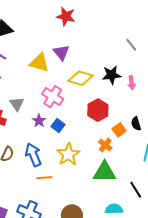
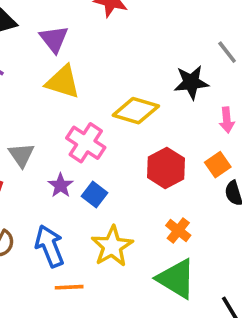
purple triangle: (61, 52) -> (54, 39), moved
black star: (112, 75) -> (191, 82), moved
orange square: (119, 130) -> (218, 165), moved
green triangle: (105, 172) -> (176, 279), turned 30

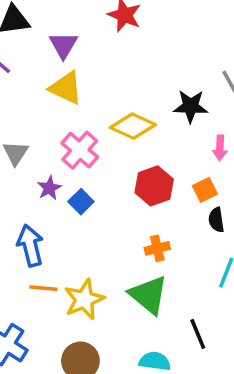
orange cross: (178, 230) -> (157, 248), turned 30
yellow star: (112, 246) -> (84, 299), moved

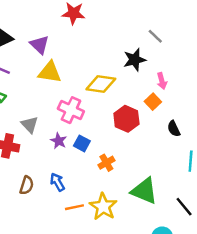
orange square: (205, 190) -> (153, 102), moved
blue arrow: (30, 245) -> (57, 182), size x0.7
orange cross: (157, 248) -> (106, 163), moved

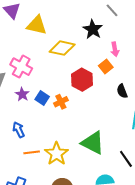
black star: (135, 60) -> (93, 29), turned -30
yellow triangle: (50, 72) -> (37, 25), moved
pink cross: (71, 110) -> (21, 67), moved
orange cross: (106, 163) -> (61, 102), moved

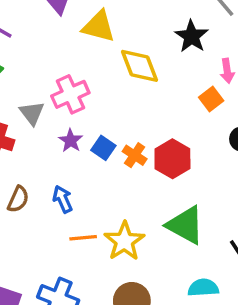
yellow diamond: (62, 48) -> (140, 66), turned 55
pink cross: (21, 67) -> (70, 94), turned 35
red hexagon: (82, 80) -> (172, 159), moved
orange cross: (61, 102) -> (135, 155), turned -32

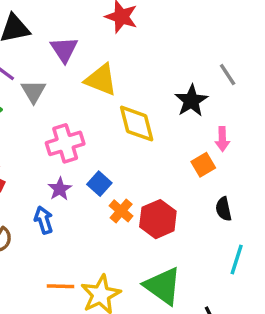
gray triangle: (32, 113) -> (34, 91), moved
blue square: (103, 148) -> (99, 184), moved
blue arrow: (63, 199) -> (44, 220), moved

